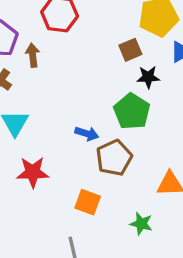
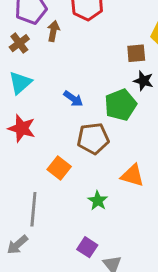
blue arrow: (87, 134) -> (73, 99), moved

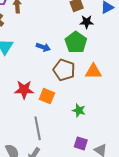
red star: (22, 128) -> (24, 90), moved
brown pentagon: (93, 138) -> (64, 70), turned -30
orange triangle: (132, 176) -> (93, 71), moved

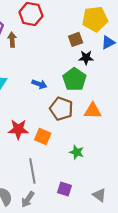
purple square: (81, 143) -> (64, 189), moved

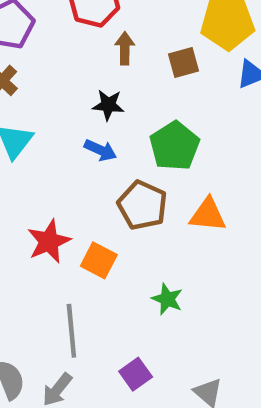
brown arrow: (12, 40) -> (125, 48), moved
black star: (86, 58) -> (108, 105), moved
red star: (18, 129) -> (49, 241), turned -30
purple square: (64, 189) -> (136, 374), turned 32

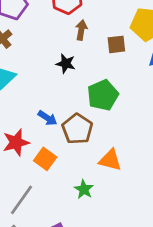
blue arrow: (100, 150) -> (47, 118), moved
orange triangle: (208, 215) -> (110, 160), moved
gray line: (71, 331) -> (22, 200), turned 32

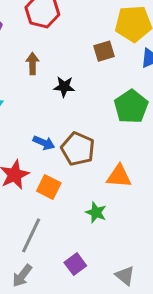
brown arrow: (81, 30) -> (32, 64), moved
black star: (66, 64) -> (64, 87), moved
green pentagon: (103, 95) -> (131, 107), moved

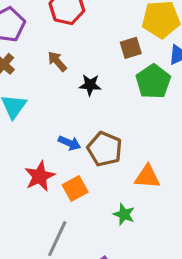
brown arrow: (32, 64) -> (57, 61), turned -40
green pentagon: (131, 107) -> (153, 81), moved
orange square: (49, 187) -> (75, 189), turned 35

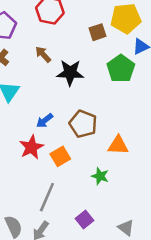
brown square: (131, 48) -> (97, 32), moved
black star: (90, 85) -> (70, 73), size x1.5
blue arrow: (69, 143) -> (45, 121), moved, turned 120

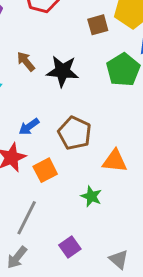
brown arrow: (43, 54) -> (26, 61), moved

